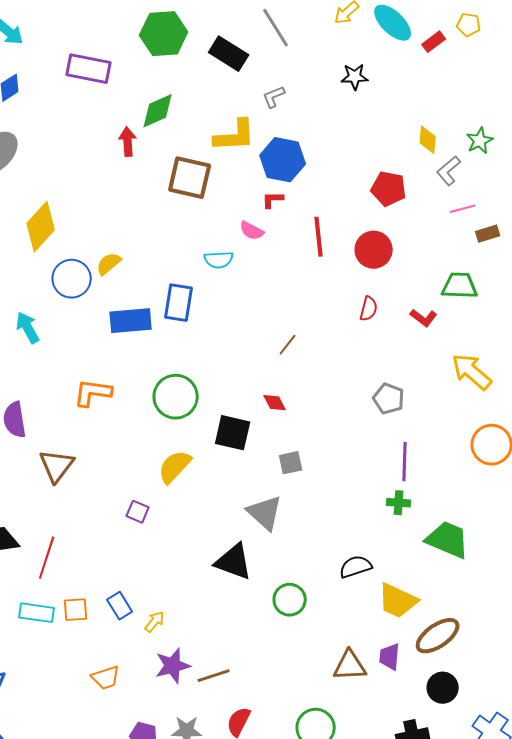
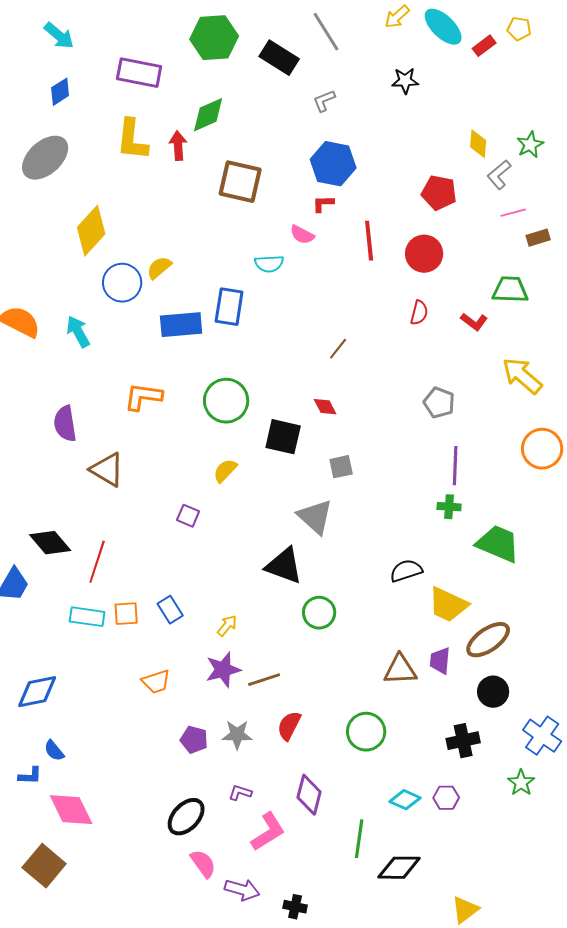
yellow L-shape: (235, 136) -> (132, 140), moved, turned 99
brown triangle: (57, 466) -> (107, 470), turned -36
yellow semicircle: (175, 467) -> (225, 471), size x0.7
green circle: (290, 600) -> (319, 613), moved
yellow arrow: (155, 622) -> (227, 626), moved

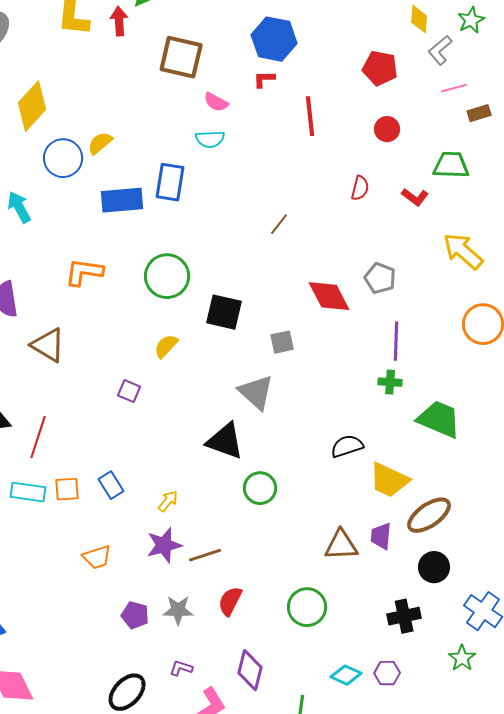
pink semicircle: (302, 235) -> (216, 102), moved
red circle: (424, 254) -> (387, 129), moved, size x0.7
red diamond: (325, 407) -> (329, 296), moved, size x1.8

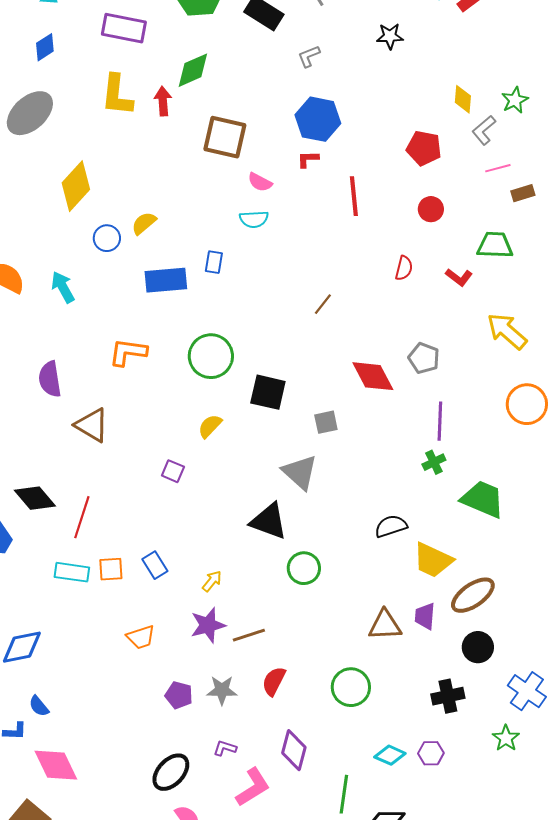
blue circle: (63, 158) -> (107, 238), size x0.7
blue rectangle: (170, 182) -> (214, 262), size x0.6
green cross: (390, 382) -> (434, 462), turned -30

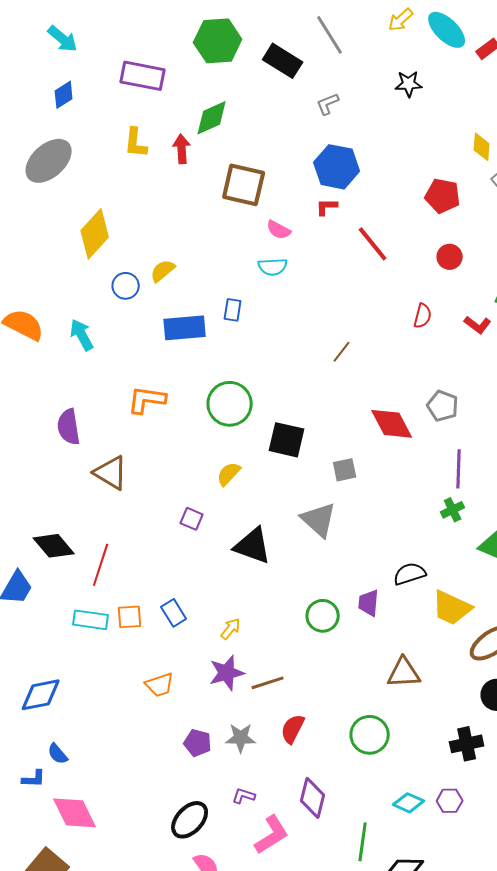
yellow L-shape: (117, 95) -> (136, 143), size x0.7
red line: (354, 196) -> (373, 244), turned -33
black triangle: (269, 521) -> (253, 546), moved
purple trapezoid: (425, 616) -> (369, 603), moved

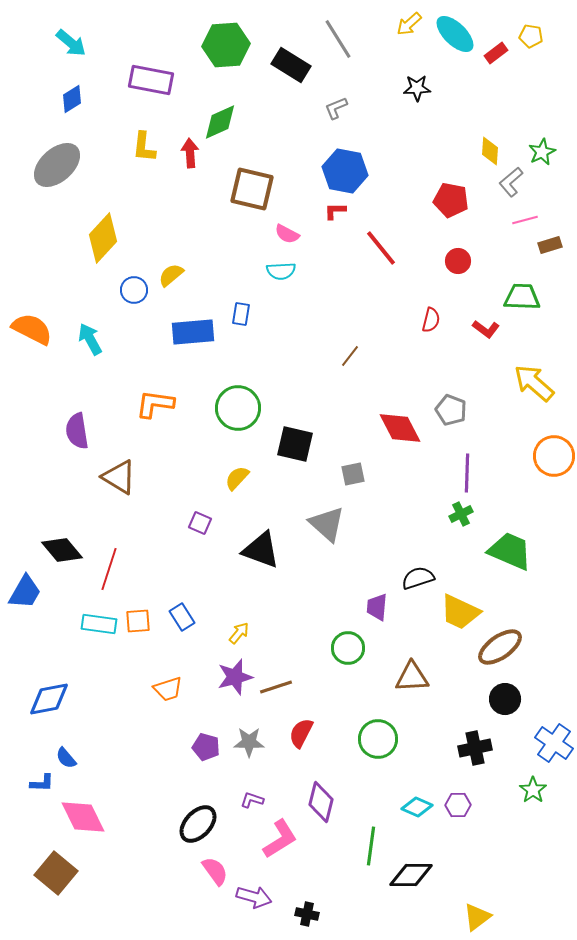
green circle: (323, 616) -> (348, 648), moved

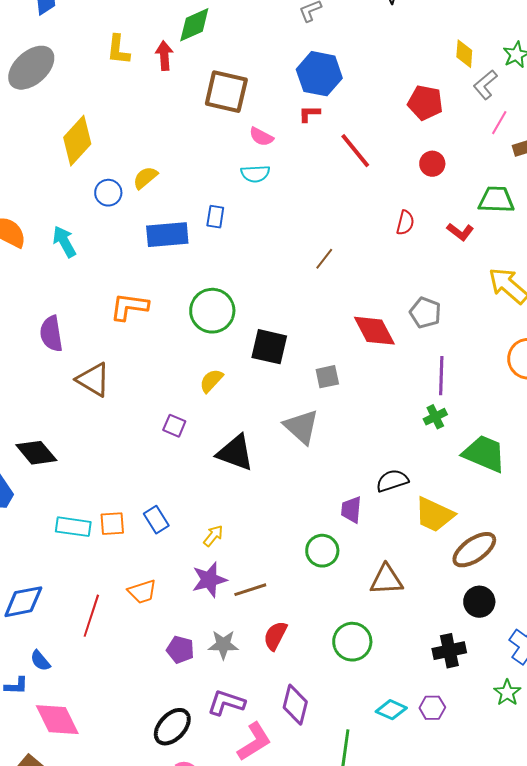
pink line: (525, 220) -> (499, 123), turned -45
red line: (109, 569) -> (91, 616), moved
purple L-shape: (252, 800) -> (226, 703), size x1.6

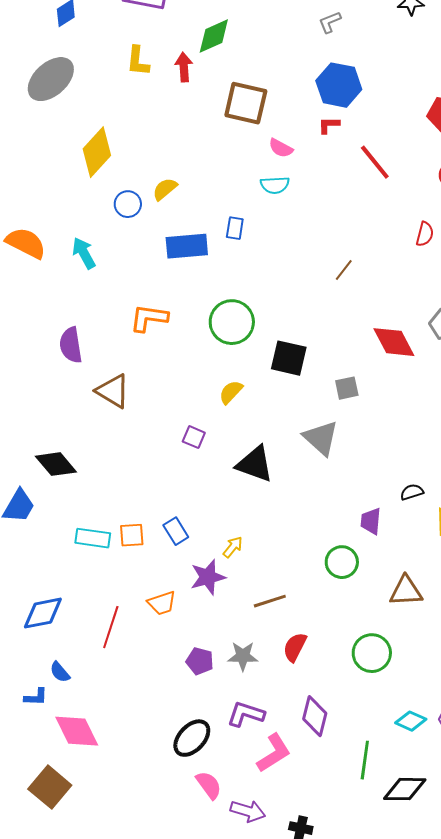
black semicircle: (392, 481) -> (412, 492), size x0.7
purple star: (209, 580) -> (208, 577), moved

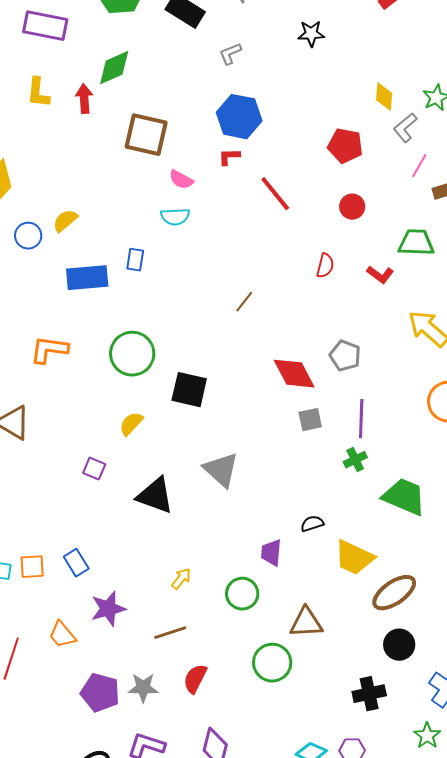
gray square: (347, 388) -> (310, 420), moved
yellow arrow: (233, 547) -> (181, 579), moved
orange trapezoid: (162, 603) -> (62, 635), turned 68
green circle: (372, 653) -> (272, 663), moved
purple pentagon: (200, 661) -> (100, 693), size x1.4

